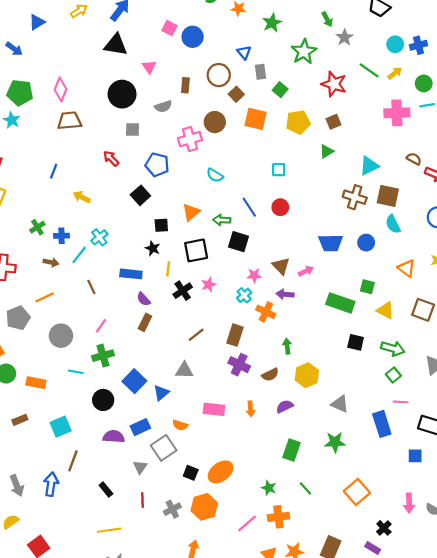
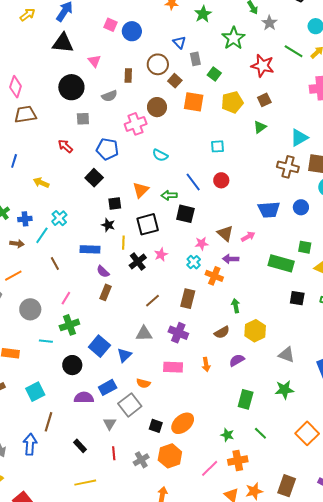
purple cross: (239, 365) -> (178, 333), moved

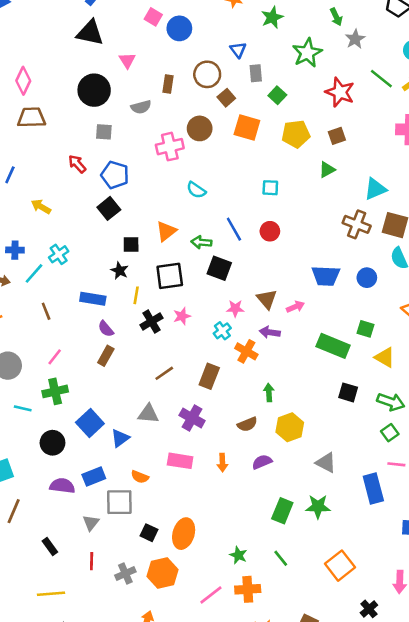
blue pentagon: (107, 149) -> (115, 175), moved
green rectangle: (246, 399) -> (282, 511), moved
gray square: (130, 405) -> (119, 502), turned 30
orange ellipse: (183, 423) -> (184, 534), turned -40

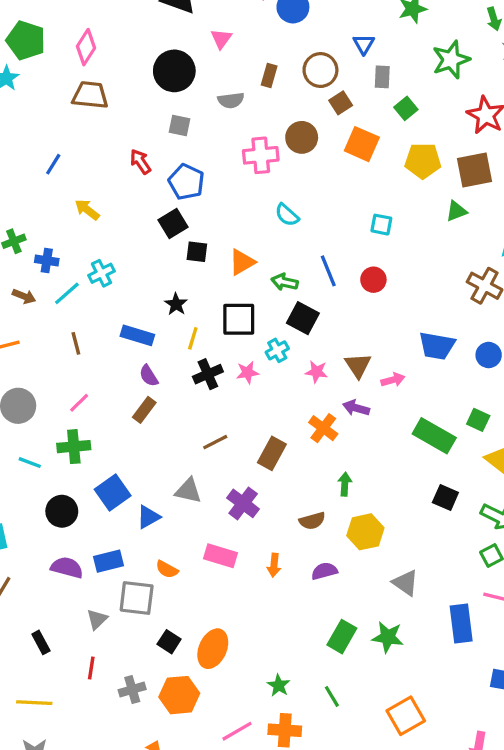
brown square: (337, 136) -> (475, 170), size x1.6
black square: (131, 244) -> (197, 252), moved
cyan cross: (222, 331) -> (277, 350), moved

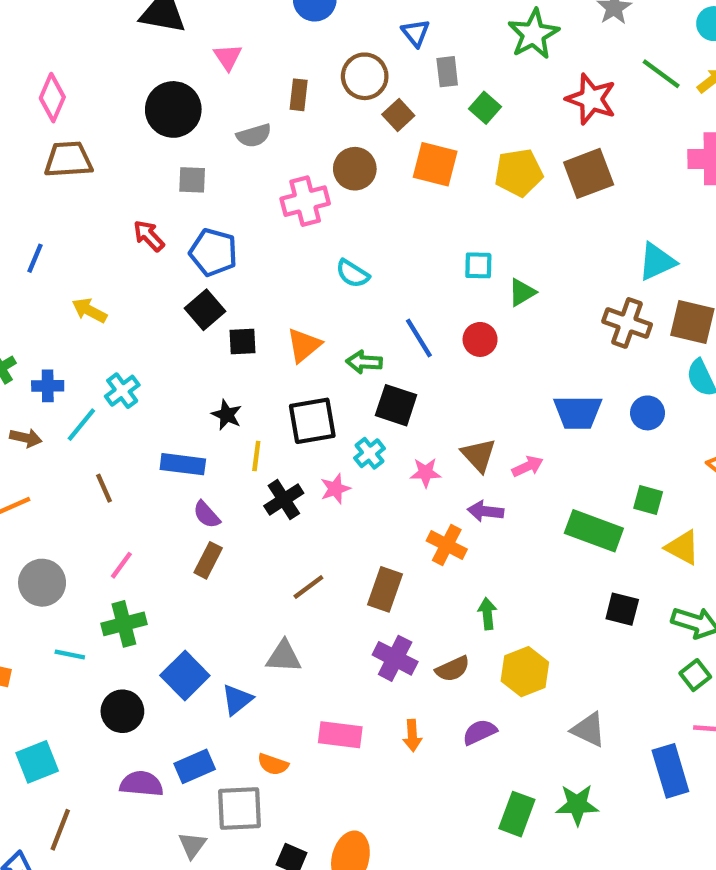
green triangle: (456, 211) -> (522, 292), moved
purple cross: (243, 503) -> (395, 658), moved

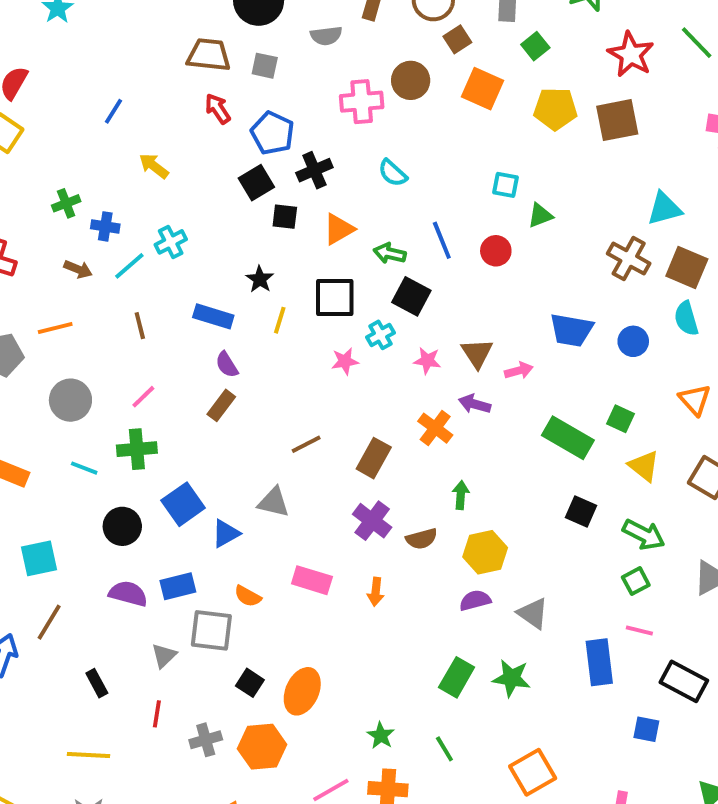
brown trapezoid: (68, 160) -> (209, 55), moved
black cross: (284, 500) -> (314, 170), moved
purple semicircle: (480, 732) -> (475, 600), moved

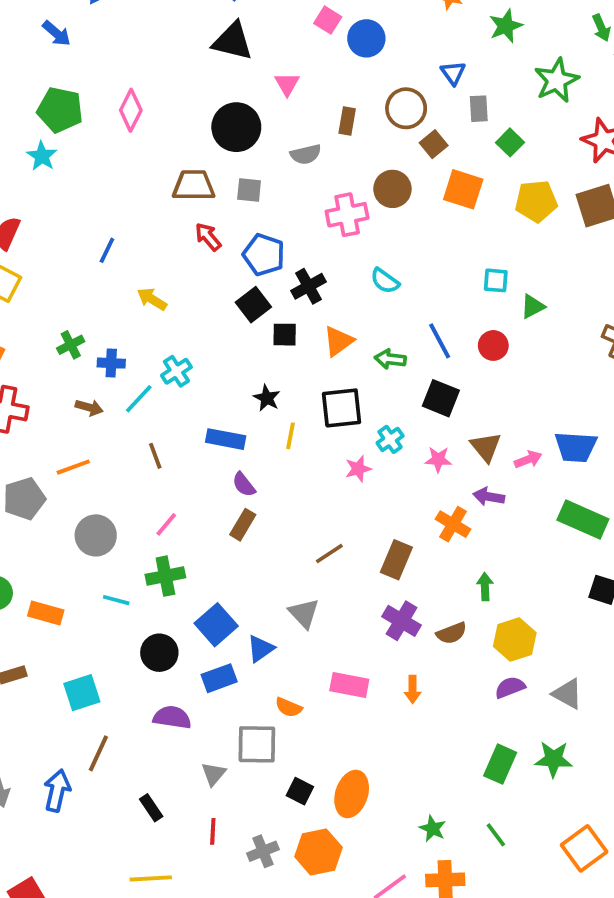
black square: (411, 296) -> (441, 398), moved
blue trapezoid: (571, 330) -> (576, 447), moved
gray triangle: (274, 502) -> (304, 613), turned 40
blue rectangle: (178, 586) -> (219, 678), moved

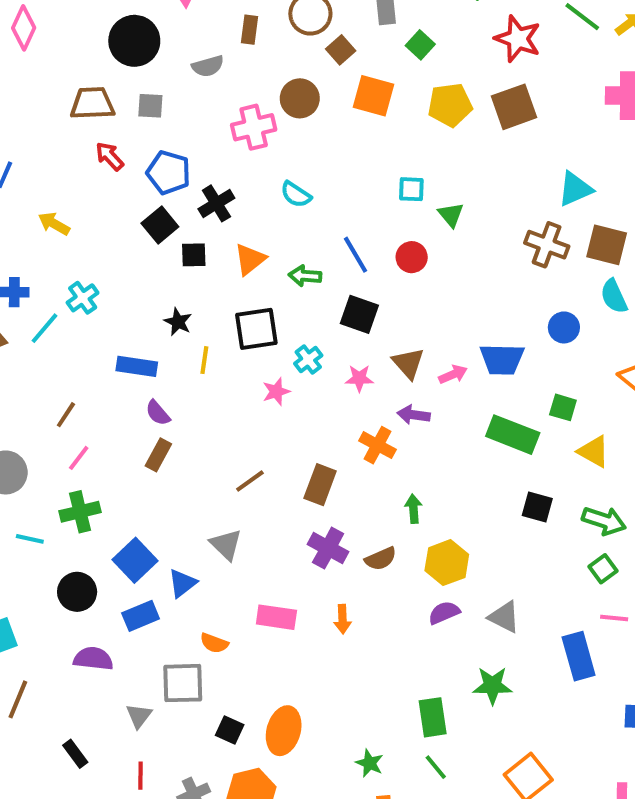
green triangle: (533, 306) -> (451, 215), turned -40
brown line: (155, 456) -> (66, 415), moved, turned 56
green rectangle: (500, 764) -> (433, 717), moved, turned -30

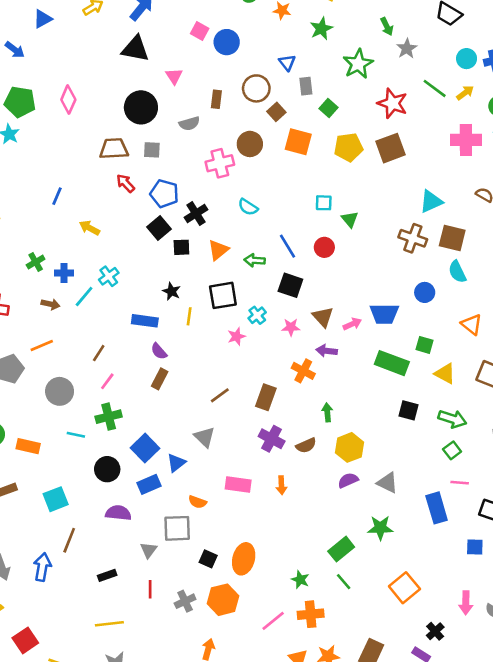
green rectangle: (433, 717) -> (341, 549), turned 60
black rectangle: (75, 754) -> (107, 575), turned -72

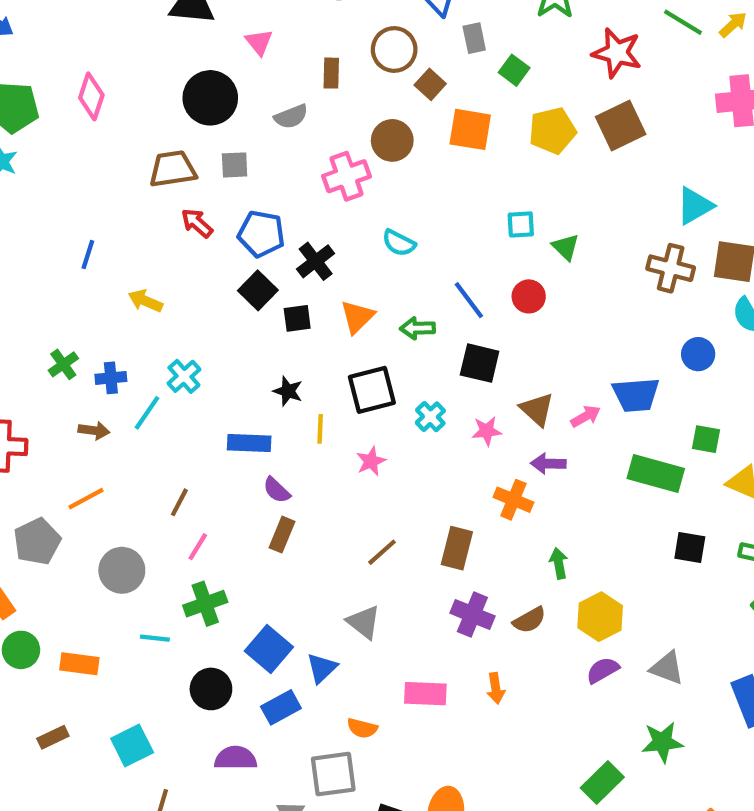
pink star: (236, 336) -> (371, 461), moved

